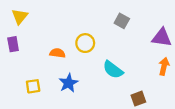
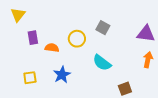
gray square: (122, 21) -> (103, 28), moved
purple rectangle: (13, 44) -> (33, 38), moved

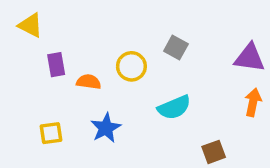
yellow triangle: (18, 15) -> (30, 25), turned -42
cyan semicircle: (102, 63) -> (174, 107), turned -60

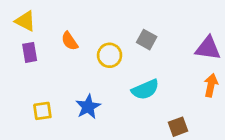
purple rectangle: (56, 65) -> (30, 52), moved
orange semicircle: (89, 82) -> (70, 41), moved, turned -132

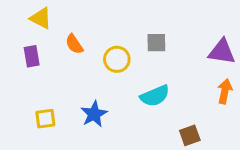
yellow triangle: (25, 21) -> (41, 18), moved
gray square: (147, 40) -> (156, 43), turned -30

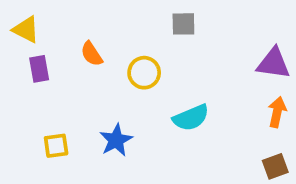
yellow triangle: (41, 18) -> (26, 30), moved
gray square: (156, 43) -> (183, 24), moved
brown square: (190, 135) -> (275, 166), moved

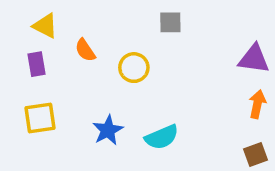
yellow triangle: (26, 30) -> (45, 26), moved
cyan semicircle: (191, 118) -> (162, 137), moved
yellow square: (56, 146) -> (40, 118), moved, size x1.4

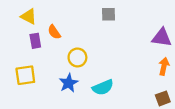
purple rectangle: (37, 64) -> (35, 41), moved
yellow circle: (134, 68) -> (77, 57), moved

